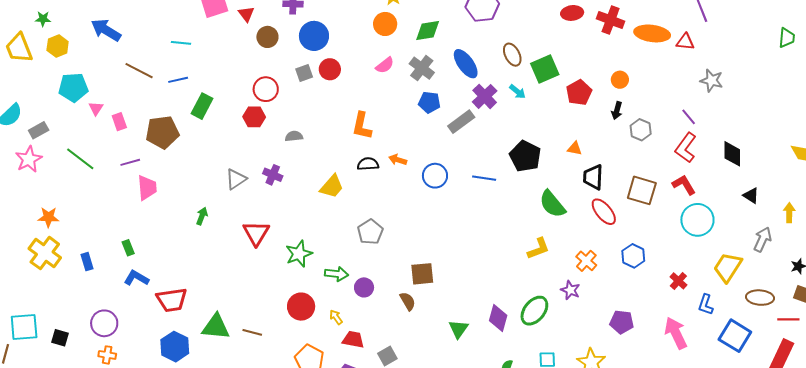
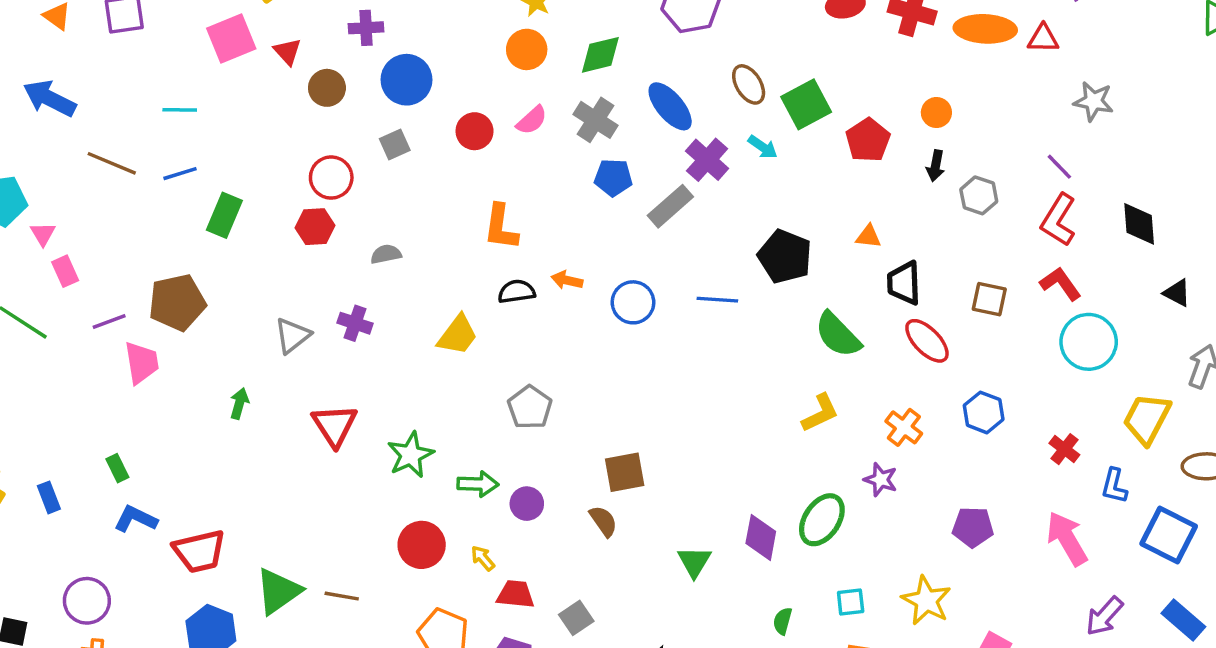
red circle: (330, 69) -> (475, 131), moved
pink rectangle: (119, 122) -> (65, 271), moved
brown pentagon: (162, 132) -> (177, 302), moved
brown square: (642, 190) -> (989, 299), size x0.7
green triangle: (216, 327) -> (278, 591), turned -36

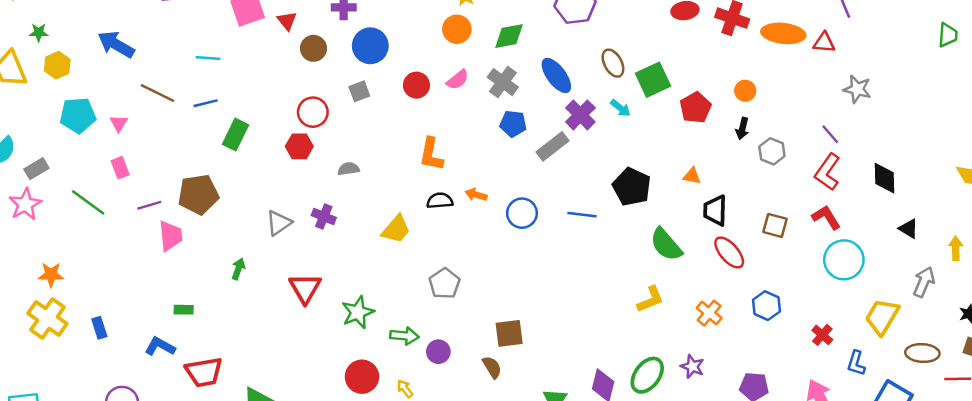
pink triangle: (43, 234) -> (119, 123), moved
green rectangle: (117, 468) -> (184, 310), moved, turned -66
purple star: (881, 480) -> (692, 367), moved

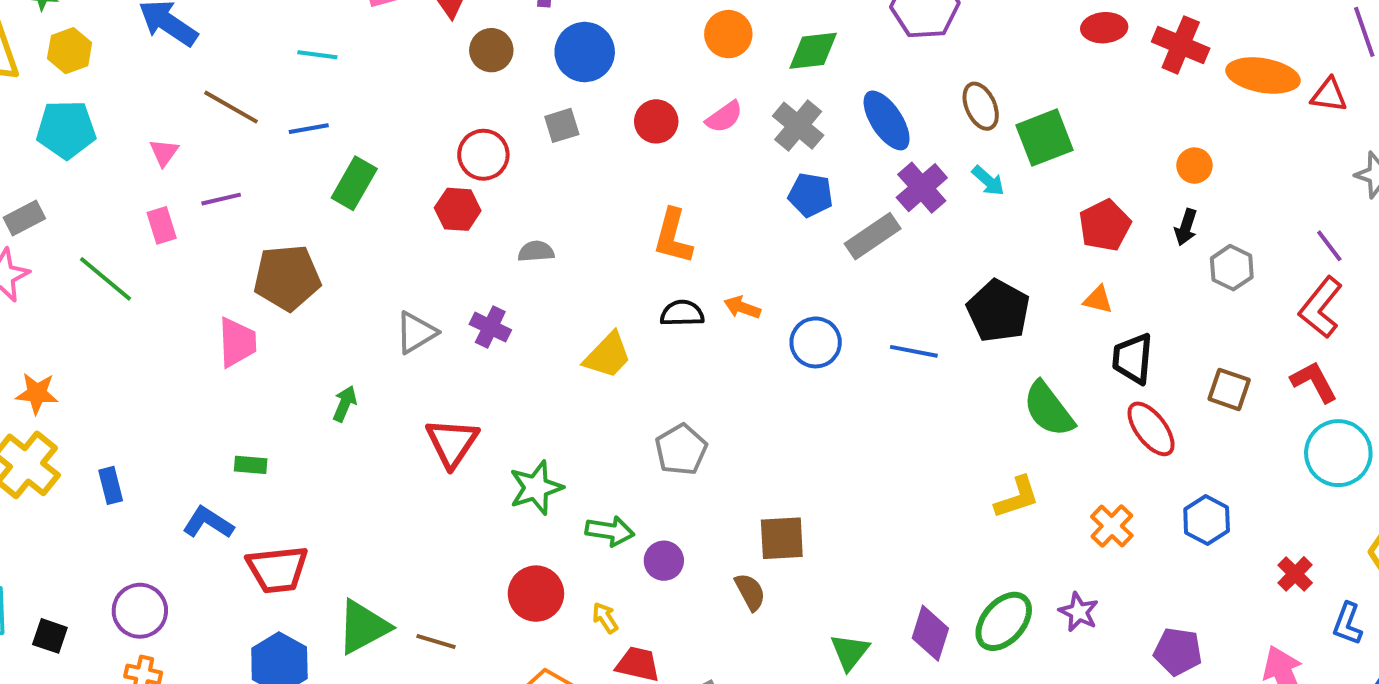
red pentagon: (695, 108) -> (1105, 225), moved
cyan pentagon: (78, 115) -> (66, 129), moved
purple line: (149, 205) -> (221, 199), moved

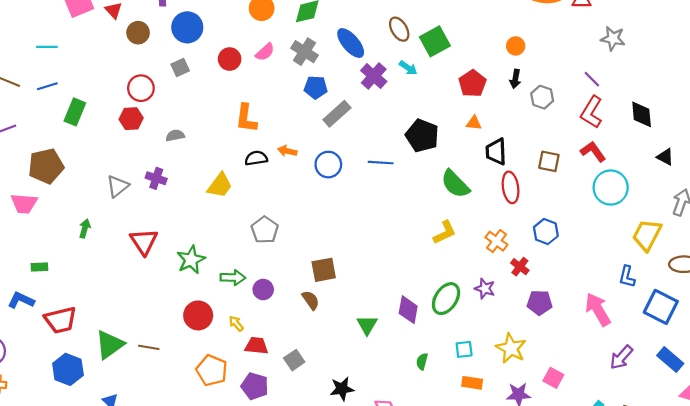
gray rectangle: (873, 236) -> (337, 114), moved
pink trapezoid: (237, 342) -> (24, 203), turned 104
red ellipse: (1151, 429) -> (511, 187), turned 36
red cross: (1295, 574) -> (520, 267), moved

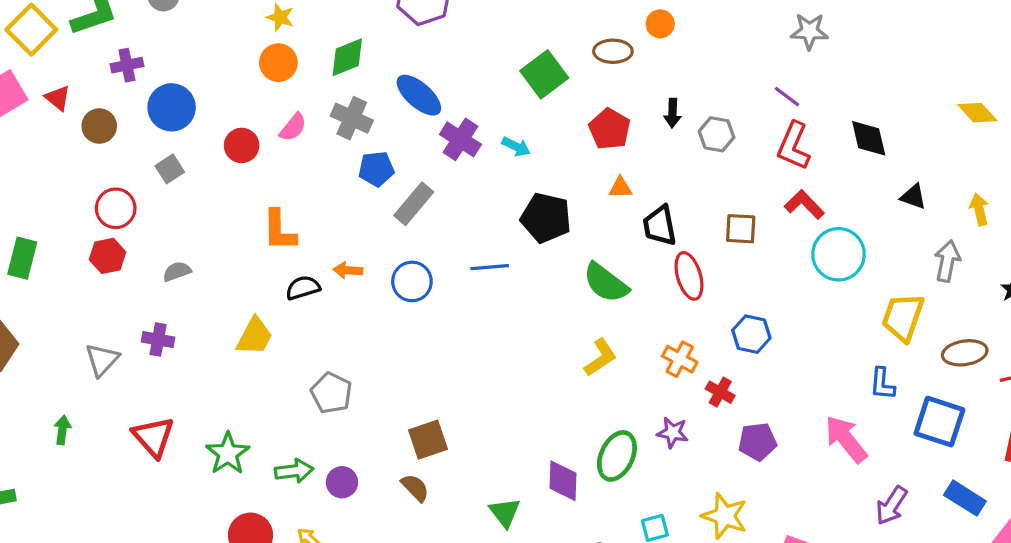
brown ellipse: (399, 29) -> (613, 51), moved, turned -50
orange circle: (516, 46) -> (660, 24), moved
cyan arrow: (408, 68) -> (516, 147), moved

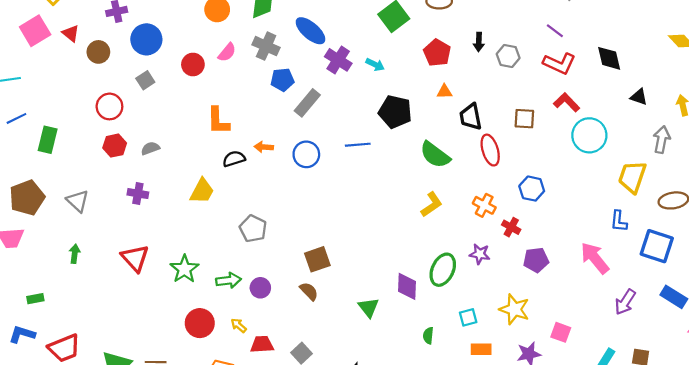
red L-shape: (794, 146) -> (559, 63), turned -88
red hexagon: (108, 256) -> (115, 146), moved
gray triangle: (102, 360) -> (78, 201), moved, turned -30

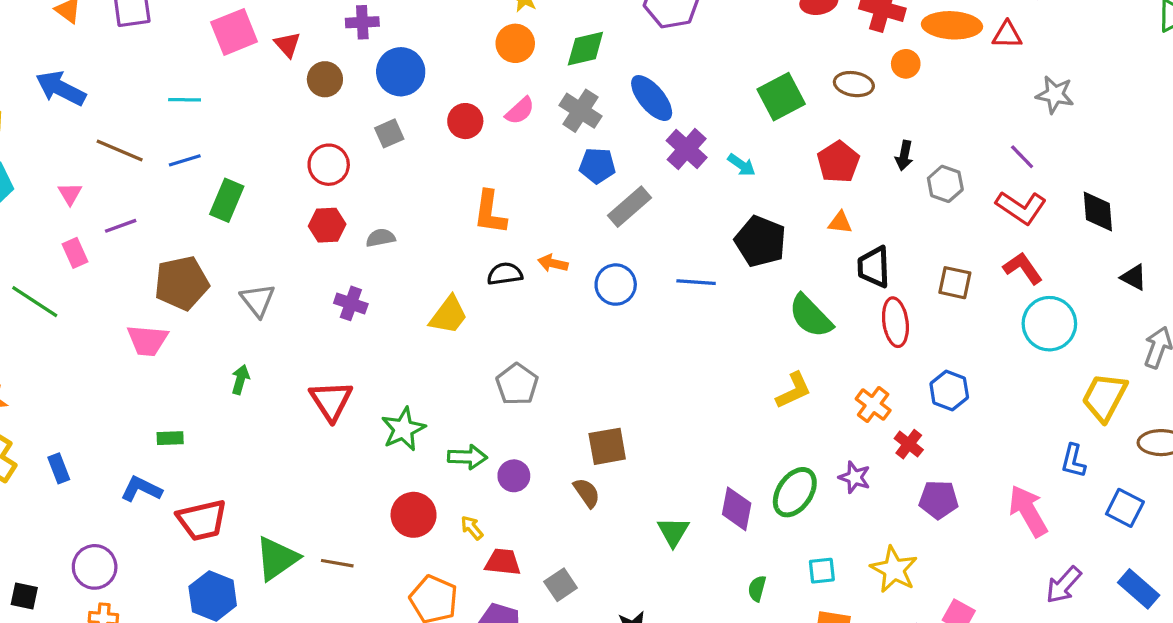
blue square: (657, 246) -> (1125, 508), size x0.7

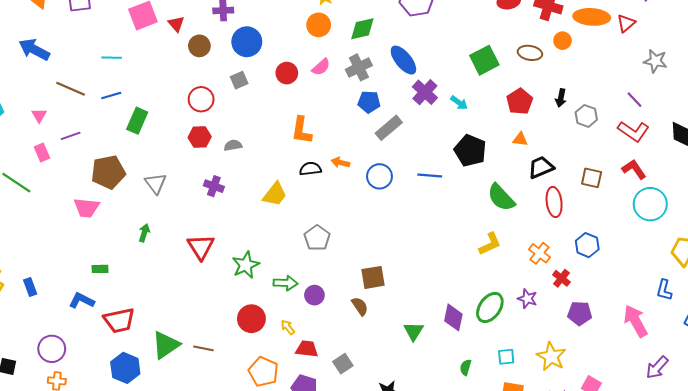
red triangle: (1007, 35) -> (626, 23), turned -42
gray cross: (581, 111) -> (359, 67), turned 30
black trapezoid: (874, 267) -> (541, 167), turned 68

